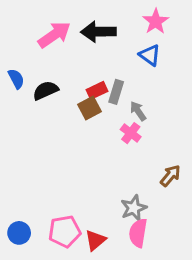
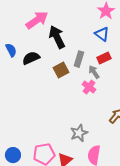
black arrow: (98, 32) -> (57, 37), moved, turned 65
red rectangle: (97, 90) -> (104, 58), moved
gray star: (134, 208) -> (79, 133), moved

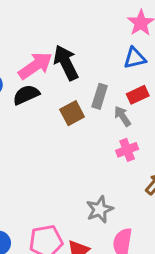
pink arrow: (37, 20) -> (35, 66), moved
blue triangle: (102, 34) -> (135, 58), turned -49
pink cross: (89, 87) -> (127, 150), moved, turned 32

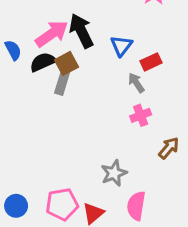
blue triangle: (135, 58) -> (121, 46), moved, turned -40
gray rectangle: (100, 96) -> (62, 83), moved
brown square: (72, 113) -> (66, 63), moved

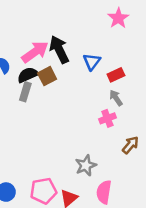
gray rectangle: (62, 83) -> (25, 92), moved
gray arrow: (136, 83) -> (116, 98), moved

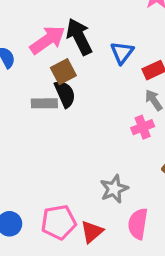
black semicircle: (28, 75) -> (65, 94), moved, turned 90
gray rectangle: (25, 92) -> (44, 103), moved, turned 72

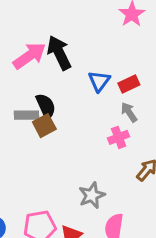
blue triangle: (122, 53) -> (99, 81), moved
brown square: (63, 72) -> (44, 126), moved

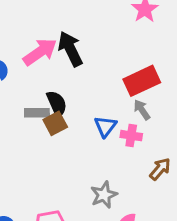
blue triangle: (99, 81) -> (105, 126), moved
red rectangle: (129, 84) -> (142, 81), size x1.6
pink cross: (119, 137) -> (131, 136), turned 30

